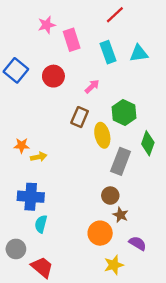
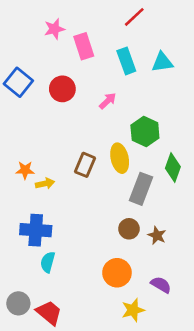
brown rectangle: (80, 117) -> (85, 165), moved
brown star: (121, 215) -> (157, 235), moved
gray circle: (16, 249) -> (18, 303), moved

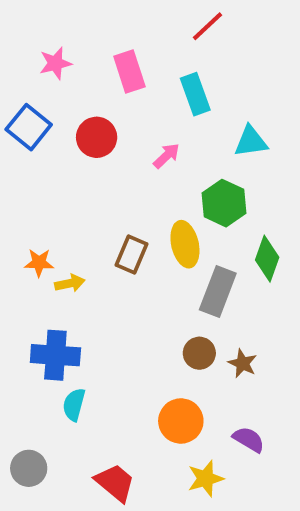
pink star: (54, 29) -> (55, 63), moved
cyan triangle: (162, 62) -> (251, 141), moved
red trapezoid: (49, 313) -> (115, 483), moved

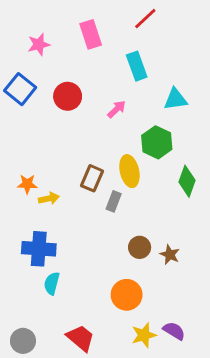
pink rectangle: (129, 72) -> (91, 34), moved
gray rectangle: (218, 291) -> (114, 201), moved, size x0.6
purple semicircle: (249, 439) -> (174, 331), moved
gray circle: (29, 468) -> (23, 341), moved

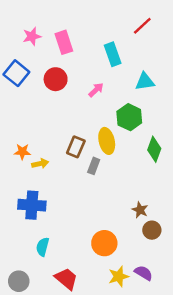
red line: (145, 19) -> (142, 26), moved
pink rectangle: (91, 34) -> (64, 42), moved
brown circle: (140, 247) -> (152, 230), moved
cyan semicircle: (52, 283) -> (43, 247), moved

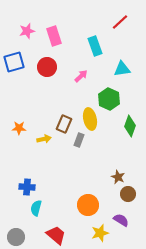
blue square: (16, 73) -> (14, 62), turned 35
yellow arrow: (40, 164) -> (44, 139), moved
blue cross: (32, 205) -> (27, 187), moved, size x0.7
purple semicircle: (144, 273) -> (121, 220), moved

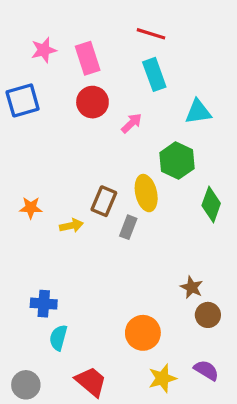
red line: (120, 22) -> (151, 34), moved, turned 60
red circle: (47, 67) -> (92, 102), moved
purple semicircle: (121, 220) -> (206, 370), moved

